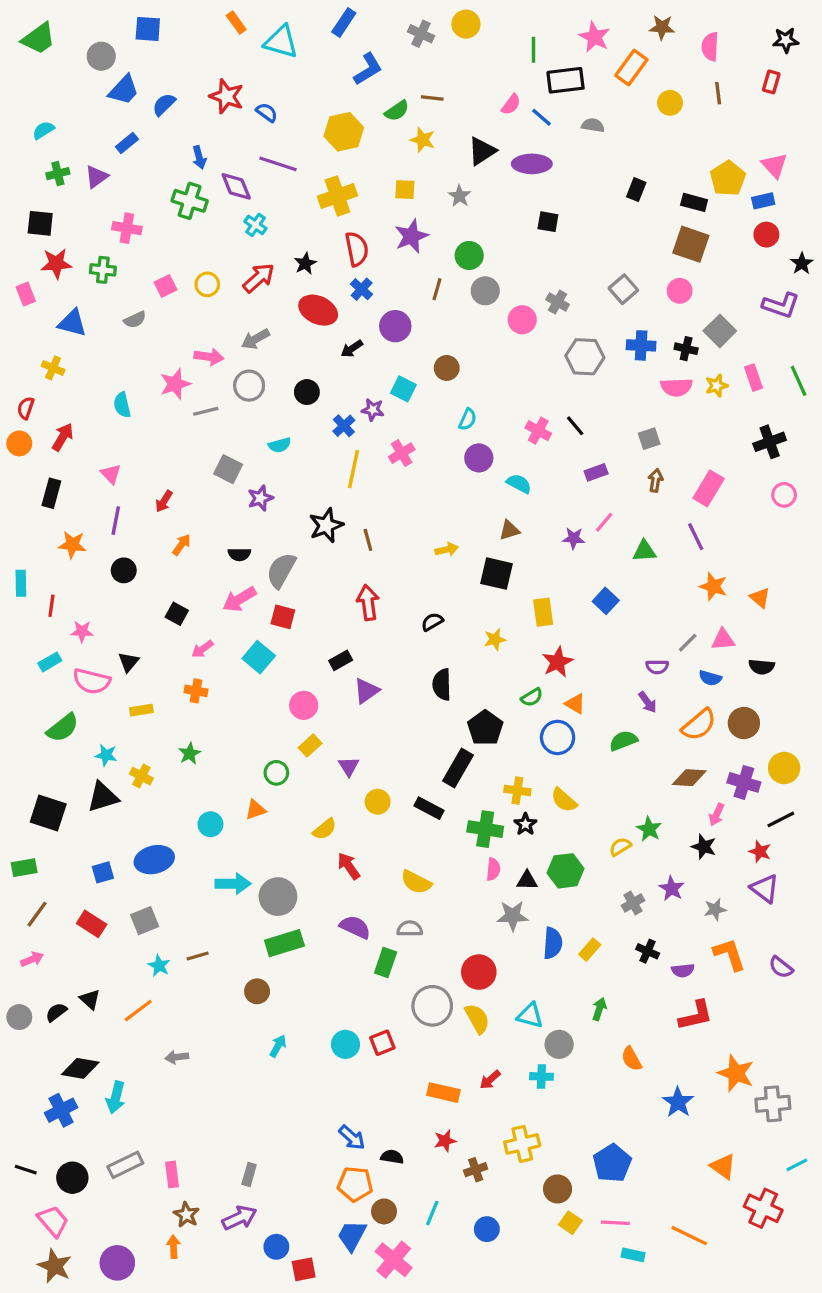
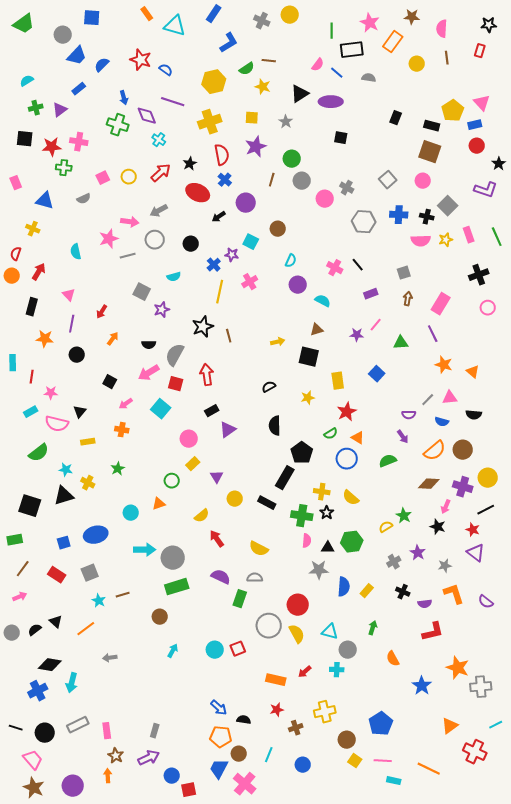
red star: (56, 263) -> (52, 147), moved
red arrow: (368, 603) -> (207, 375), moved
orange triangle: (723, 1166) -> (450, 726), turned 48

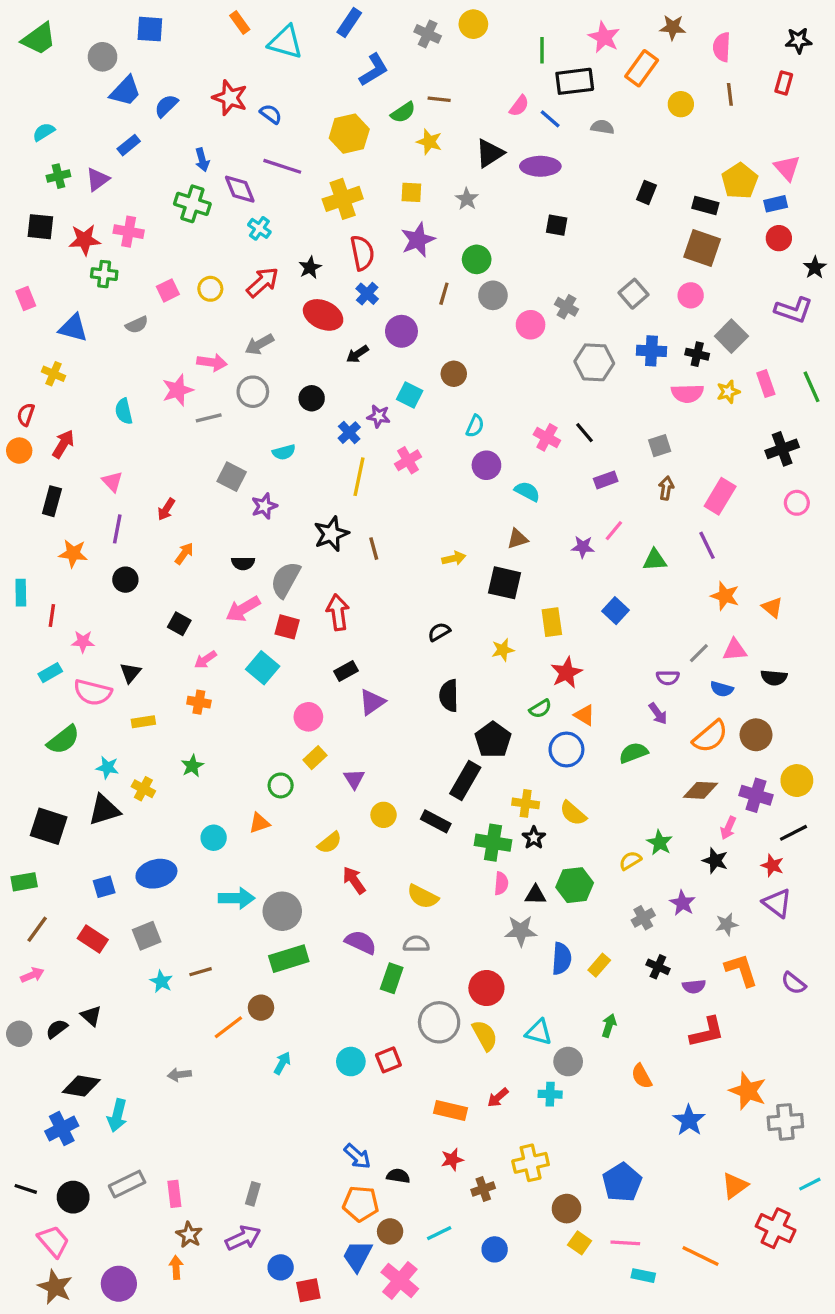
orange line: (86, 629) -> (228, 1027), moved
cyan line: (269, 755) -> (439, 1233), turned 42

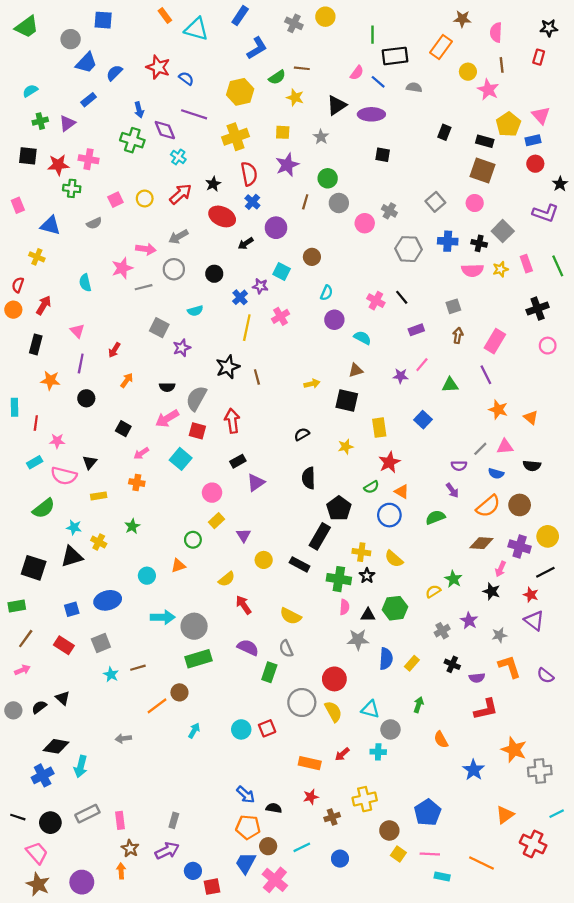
pink star: (604, 37) -> (488, 90), moved
gray semicircle: (416, 944) -> (286, 649), turned -114

